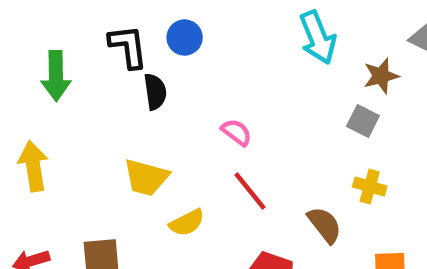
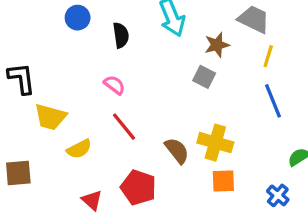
black L-shape: (128, 47) -> (21, 78), moved
black semicircle: (155, 92) -> (121, 35), moved
yellow cross: (370, 186) -> (215, 143), moved, size x1.5

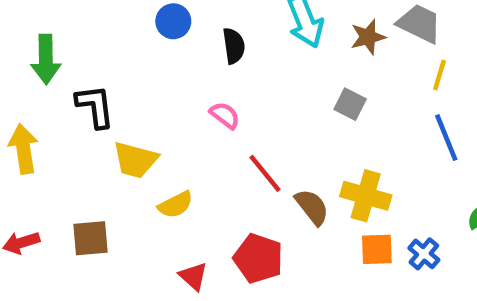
brown star: (217, 45) -> (368, 37), moved
red line: (124, 127) -> (265, 173), moved
blue cross: (278, 195) -> (424, 254), moved

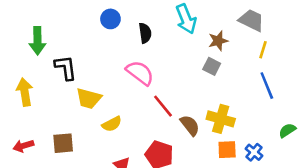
brown star: (368, 37) -> (218, 41), moved
pink semicircle: (225, 115) -> (140, 73), size x1.6

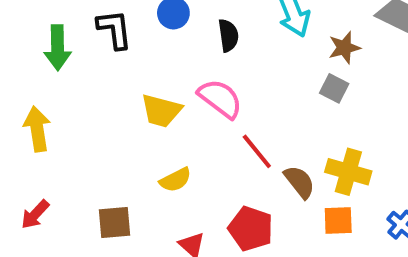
black L-shape: (66, 68) -> (114, 29), moved
yellow trapezoid: (89, 98) -> (161, 111), moved
brown square: (63, 143) -> (114, 223), moved
red arrow: (23, 146) -> (35, 214), turned -30
orange square: (227, 150) -> (338, 221), moved

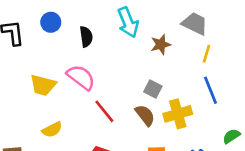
gray square: (334, 88) -> (153, 89), moved
yellow cross: (348, 172) -> (178, 114), moved, turned -32
brown semicircle: (300, 182) -> (145, 115), moved

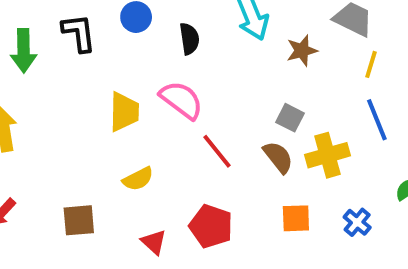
yellow trapezoid: (43, 85) -> (124, 112), turned -104

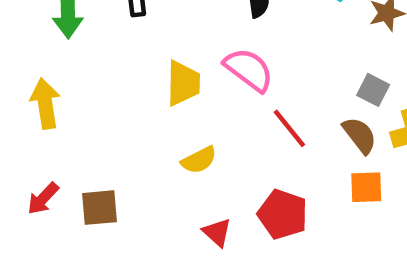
orange square: (296, 218) -> (366, 187), moved
brown square: (79, 220) -> (99, 208), moved

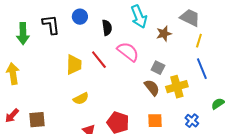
pink semicircle: (249, 70) -> (128, 52), moved
red line: (289, 128) -> (99, 60), moved
orange square: (366, 187) -> (155, 121), moved

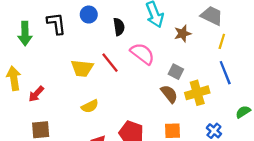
yellow trapezoid: (74, 65) -> (82, 68), turned 95
red arrow: (12, 116) -> (36, 94), moved

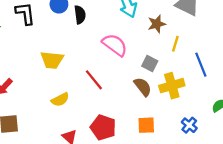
black semicircle: (119, 27) -> (80, 15), moved
yellow line: (222, 41) -> (175, 44), moved
red line: (110, 63) -> (94, 80), moved

